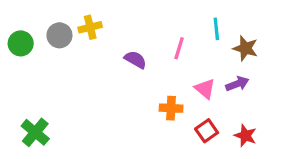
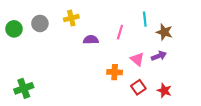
yellow cross: (90, 27) -> (71, 18), moved
purple semicircle: (135, 60) -> (91, 40), turned -32
green cross: (35, 132) -> (24, 88), turned 30

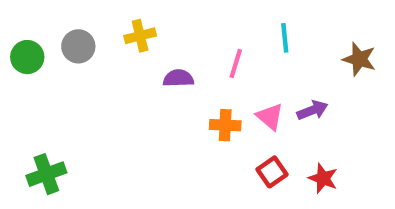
brown star: (164, 32) -> (359, 59), moved
orange cross: (115, 72) -> (225, 125), moved

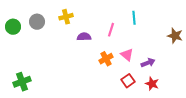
brown star: (359, 59) -> (175, 36), moved
purple arrow: (312, 110) -> (148, 63), moved
orange cross: (225, 125) -> (106, 59), turned -32

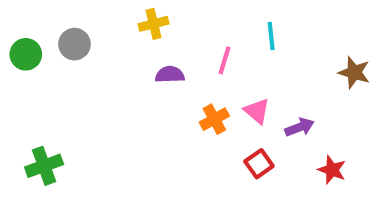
yellow cross: (66, 17) -> (154, 24), moved
red star: (152, 84) -> (332, 170), moved

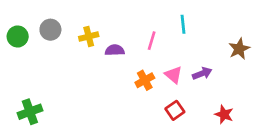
yellow cross: (154, 24) -> (89, 36), moved
brown star: (354, 73) -> (239, 49), turned 30
purple arrow: (300, 127) -> (202, 73), moved

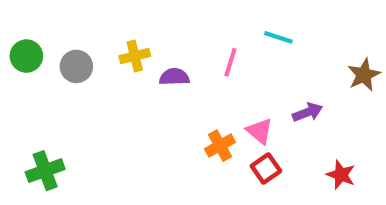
cyan line: (183, 24) -> (278, 37), turned -66
gray circle: (50, 30) -> (76, 66), moved
pink triangle: (173, 75) -> (260, 131), moved
orange cross: (145, 80) -> (220, 146), moved

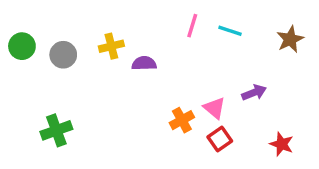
pink line: (230, 62) -> (192, 26), moved
brown star: (364, 75) -> (290, 39), moved
green cross: (45, 171) -> (56, 130), moved

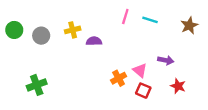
purple arrow: (254, 93) -> (166, 60), turned 32
red square: (220, 139) -> (143, 91), turned -32
red star: (282, 144) -> (178, 86), moved

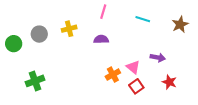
pink line: (125, 17) -> (103, 12), moved
green circle: (14, 30) -> (14, 44), moved
purple semicircle: (94, 41) -> (101, 39), moved
red square: (143, 91) -> (136, 86), turned 32

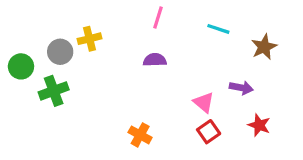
brown star: (180, 24) -> (264, 47), moved
yellow cross: (69, 29) -> (90, 39), moved
orange cross: (113, 75) -> (140, 135), moved, turned -32
green cross: (35, 81) -> (54, 91), moved

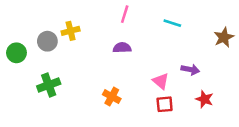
brown star: (264, 47) -> (224, 37), moved
green cross: (54, 91) -> (49, 85), moved
red square: (209, 132) -> (165, 104), turned 30
orange cross: (140, 135) -> (112, 97), moved

